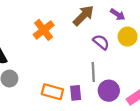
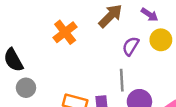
purple semicircle: (101, 42) -> (131, 46), turned -98

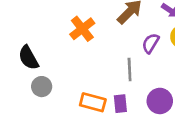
gray line: (122, 80) -> (130, 69), moved

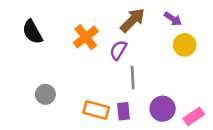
purple semicircle: (151, 43) -> (118, 50), moved
black semicircle: (28, 58) -> (32, 32), moved

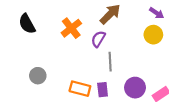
purple arrow: (173, 19) -> (157, 13), moved

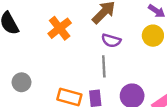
purple semicircle: (98, 39) -> (111, 41), moved, turned -105

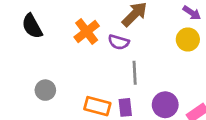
purple semicircle: (111, 41) -> (119, 42), moved

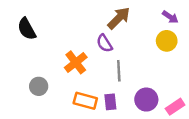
orange cross: (87, 32) -> (76, 62), moved
purple semicircle: (119, 42) -> (104, 43), turned 42

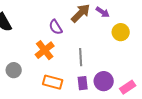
purple arrow: (170, 17) -> (103, 12), moved
purple semicircle: (104, 43) -> (56, 27), moved
purple rectangle: (110, 102) -> (83, 83), moved

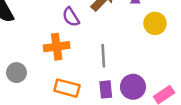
orange cross: (45, 50) -> (57, 47), turned 30

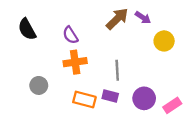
purple semicircle: (71, 17) -> (70, 35), moved
purple rectangle: (106, 89) -> (110, 96), moved, turned -70

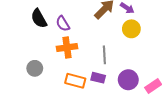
black semicircle: (27, 29) -> (39, 18), moved
yellow circle: (164, 41) -> (131, 29), moved

